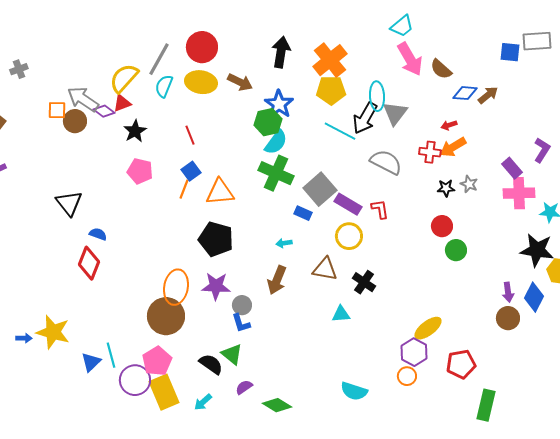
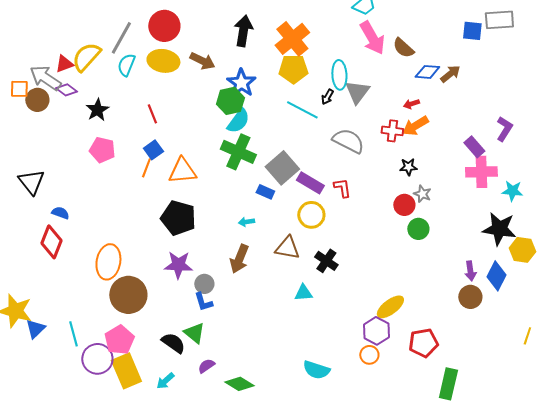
red triangle: (122, 103) -> (64, 64), moved
black arrow: (365, 118) -> (327, 97), size x0.5
gray star: (469, 184) -> (422, 194), moved
orange ellipse: (176, 287) -> (108, 262), moved
blue triangle: (91, 362) -> (35, 329), moved

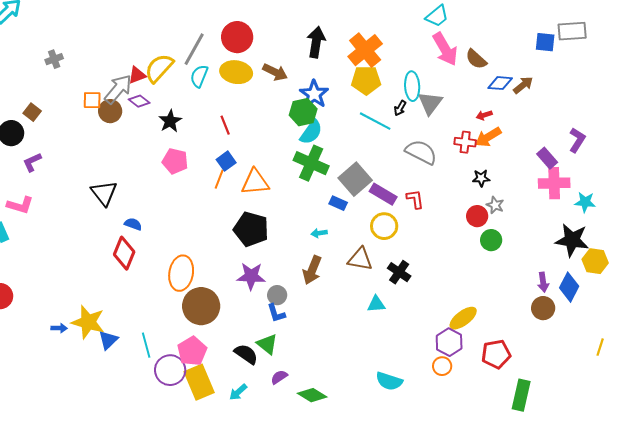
gray arrow: (45, 78) -> (118, 89), turned 96

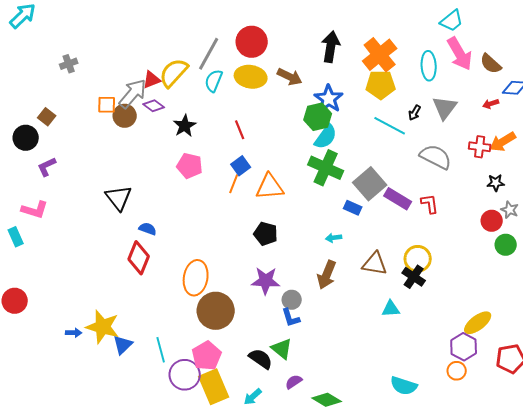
cyan ellipse: (412, 86) -> (429, 66), moved
red arrow: (484, 115) -> (491, 104), moved
yellow circle: (384, 226) -> (418, 259), moved
black pentagon: (251, 229) -> (266, 234), size x0.7

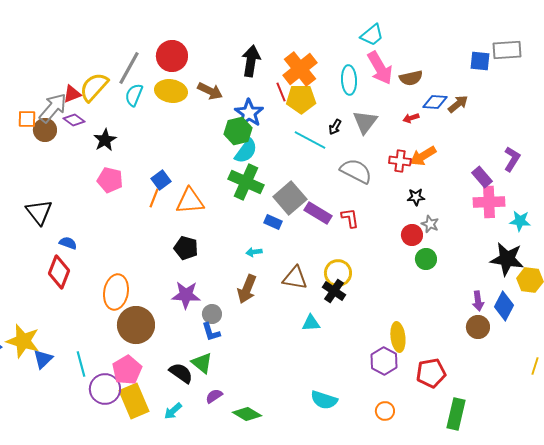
brown semicircle: (491, 64) -> (411, 78), turned -55
red line: (240, 130) -> (281, 92), moved
yellow ellipse: (478, 323) -> (398, 337), turned -60
orange circle: (457, 371) -> (385, 411), moved

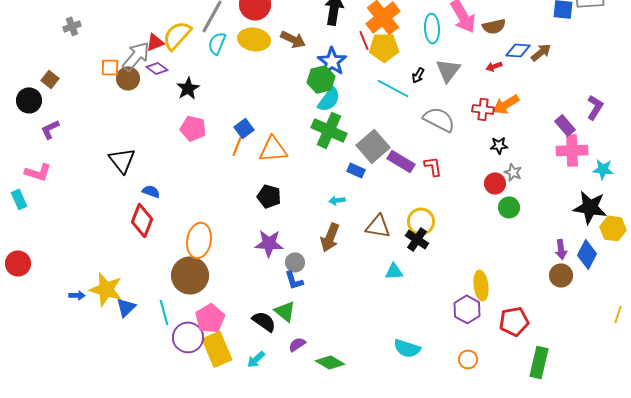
brown circle: (136, 325) -> (190, 275), moved

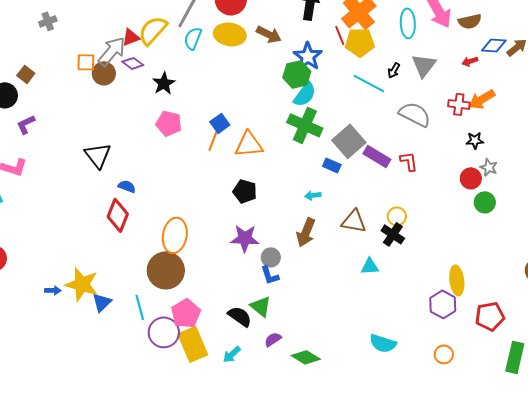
yellow circle: (421, 221) -> (397, 216), size x0.7

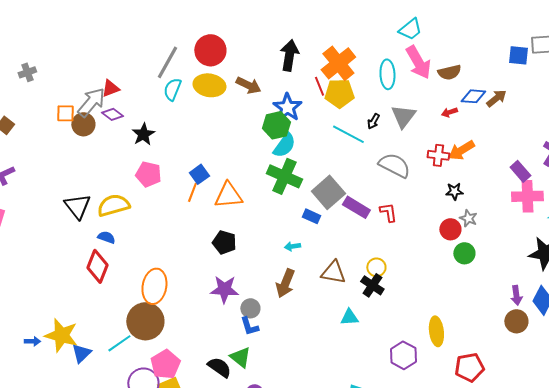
yellow semicircle: (153, 30) -> (113, 205), moved, turned 32
purple hexagon: (443, 304) -> (403, 355), moved
cyan line: (140, 307) -> (119, 343), moved, turned 70

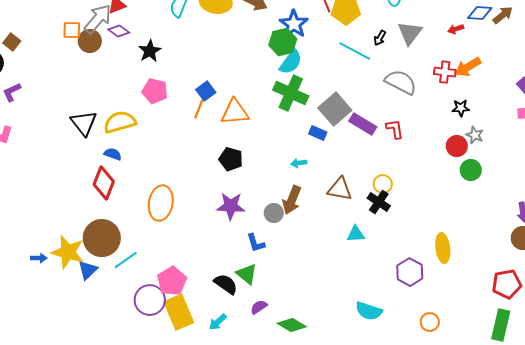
gray circle: (250, 308) -> (274, 213), moved
brown circle: (145, 321) -> (102, 238), moved
red pentagon: (469, 367) -> (507, 284), moved

